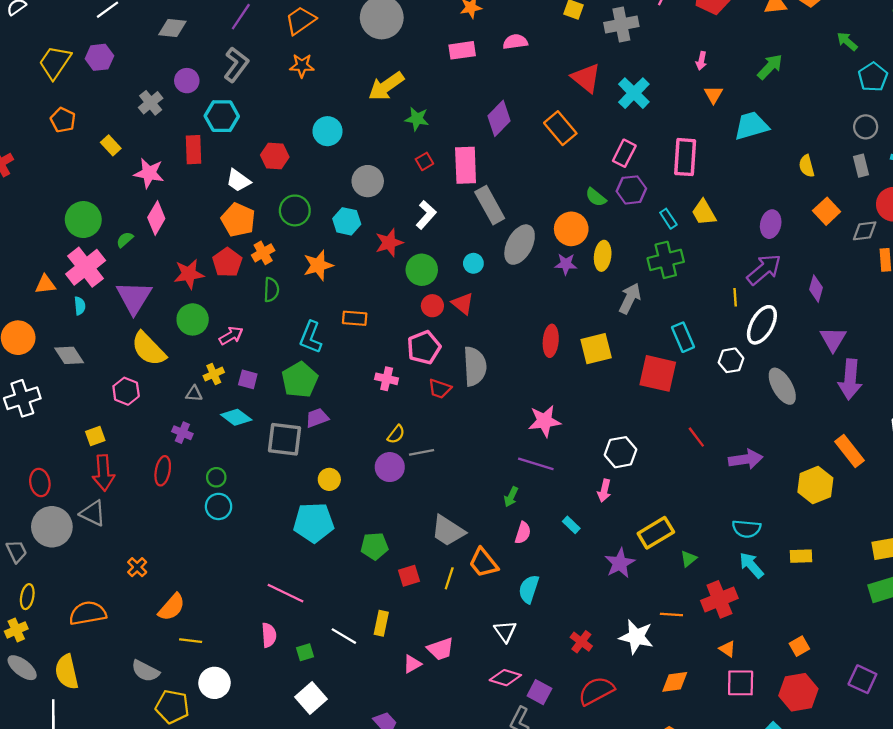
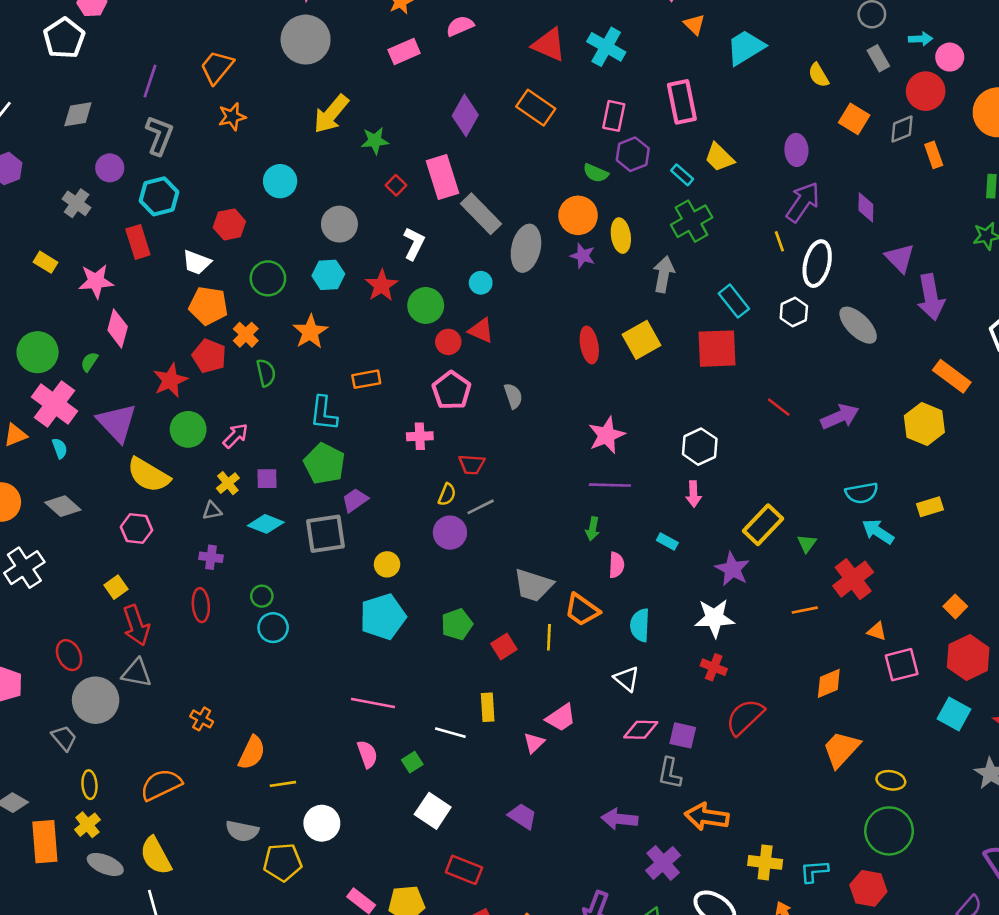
purple star: (566, 264) -> (583, 256), turned 30
gray semicircle: (475, 366) -> (513, 396), size x0.6
red trapezoid: (440, 389) -> (472, 464), moved
white star: (636, 637) -> (714, 618), moved

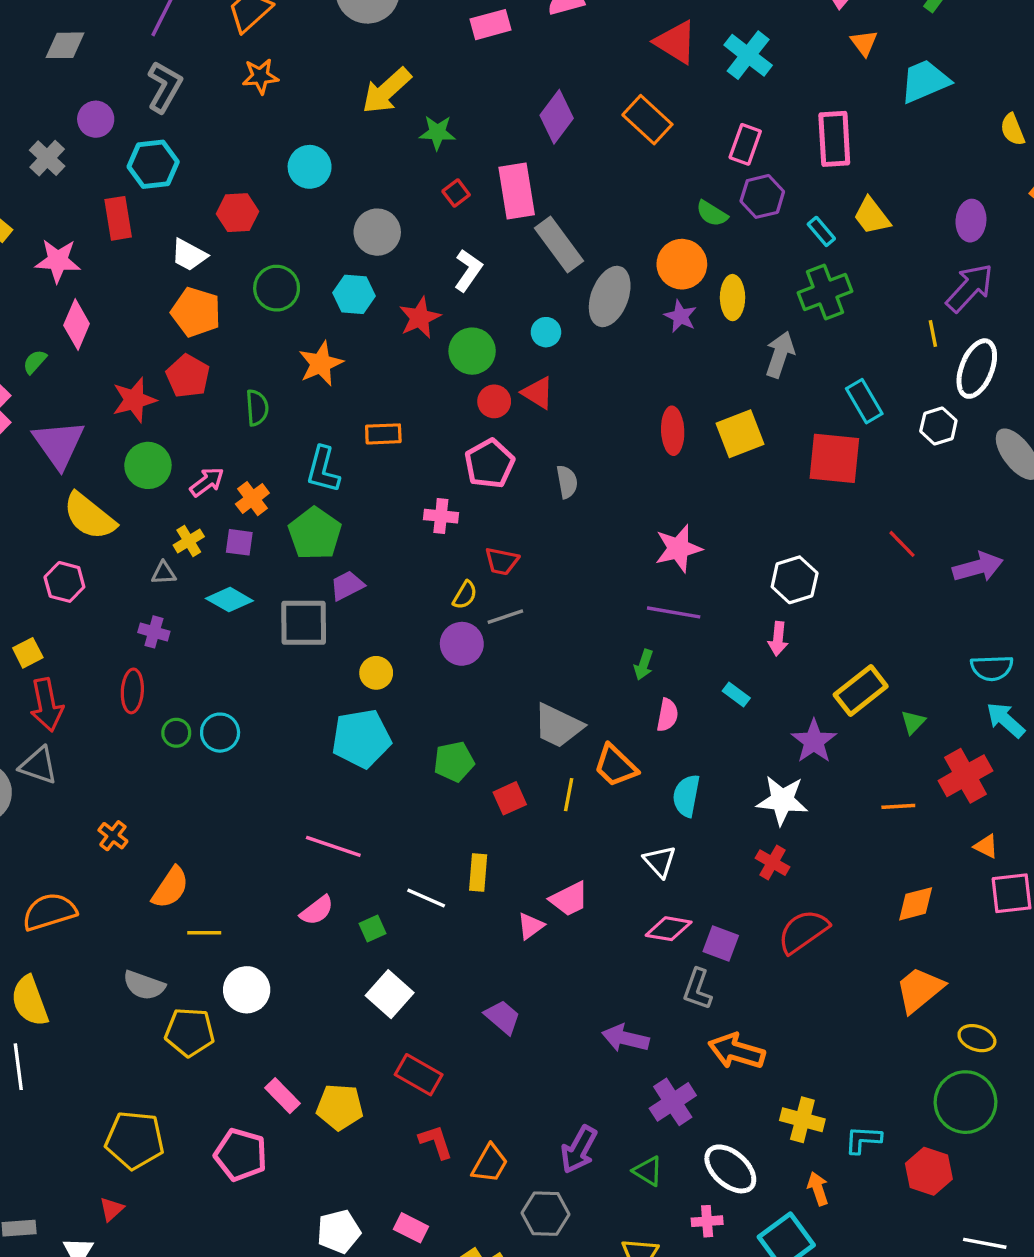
orange cross: (246, 335) -> (252, 499), moved
green circle: (262, 596) -> (176, 733), moved
pink semicircle: (367, 754) -> (317, 910), turned 64

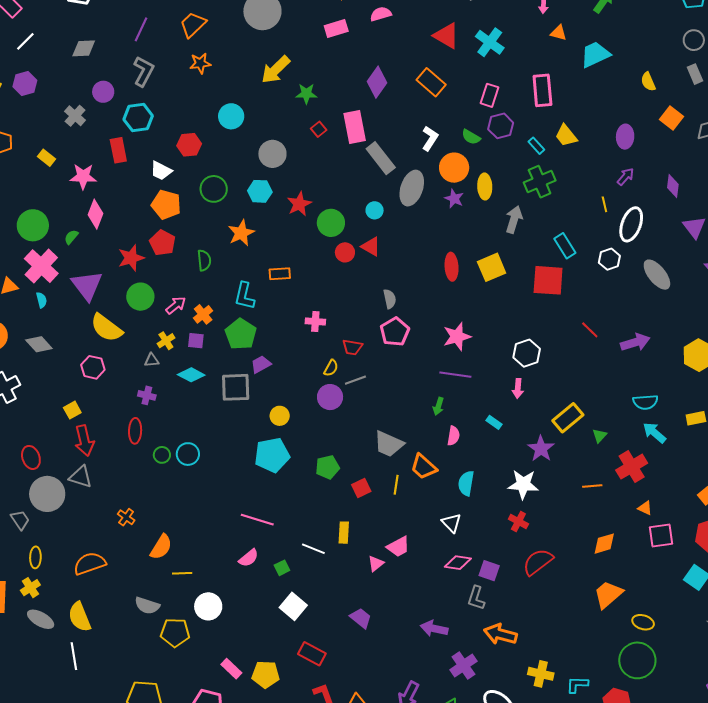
orange triangle: (864, 43) -> (558, 33), turned -36
white L-shape: (468, 270) -> (430, 138), moved
purple arrow: (970, 288) -> (625, 177), size x0.6
pink pentagon: (489, 464) -> (395, 332), moved

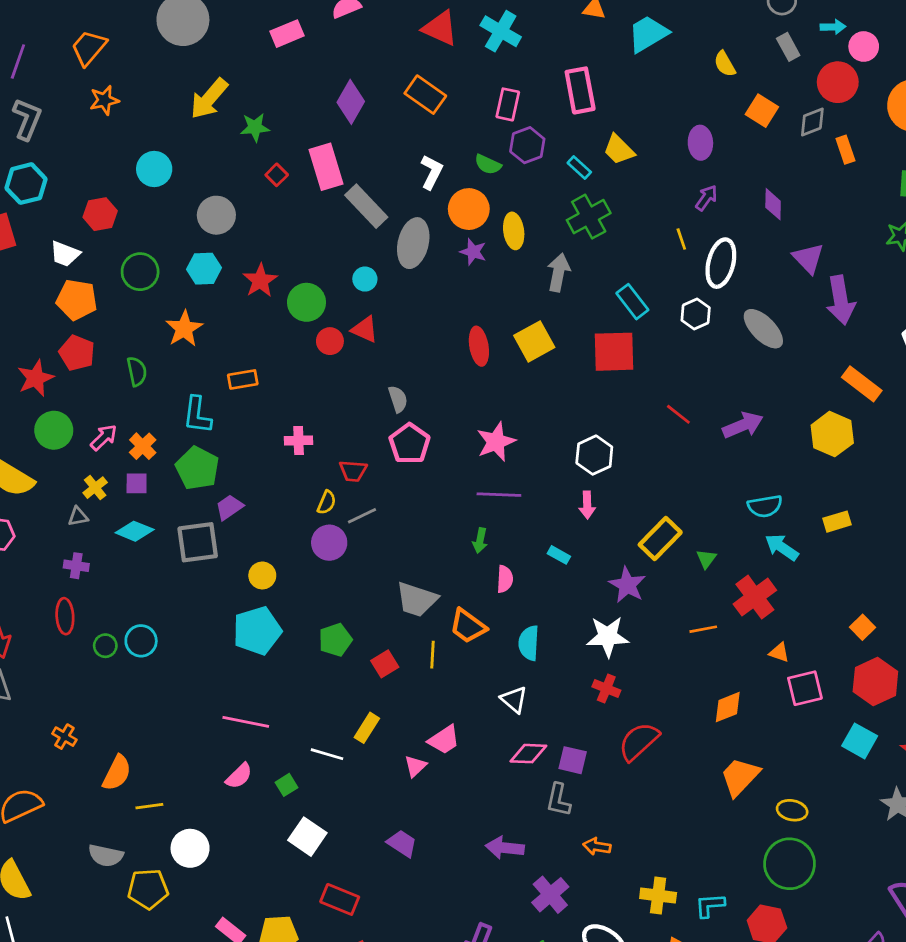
yellow rectangle: (344, 533) -> (367, 728), turned 35
orange arrow: (500, 634) -> (597, 846), size x0.6

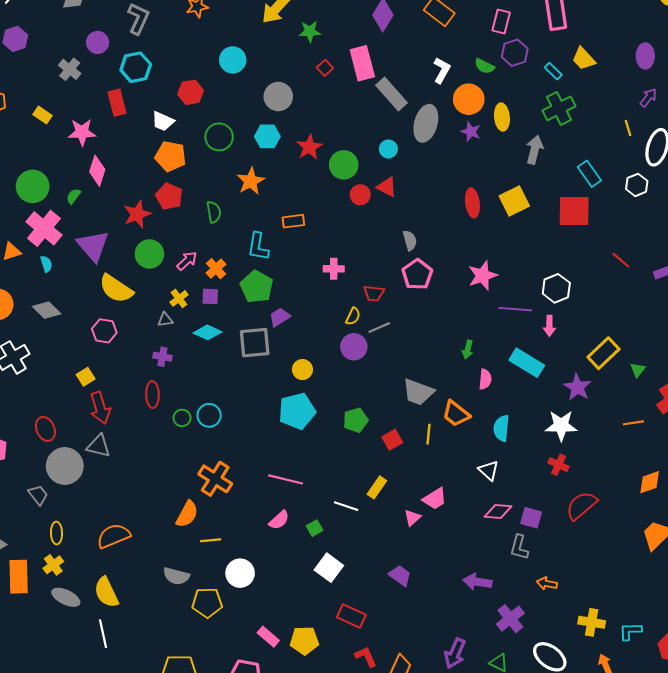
purple line: (499, 495) -> (515, 309), moved
cyan rectangle: (559, 555) -> (527, 363), size x2.0
orange cross: (64, 737) -> (215, 479), moved, size x1.8

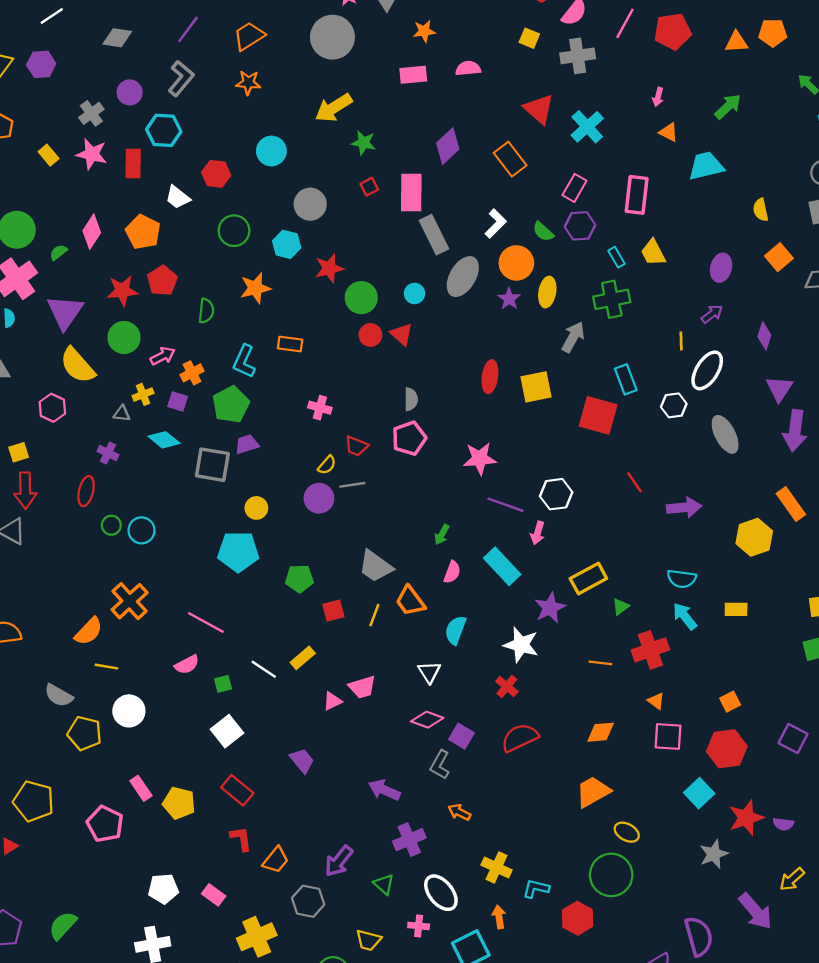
pink star: (82, 132) -> (92, 154), moved
orange pentagon: (171, 156) -> (143, 232), moved

